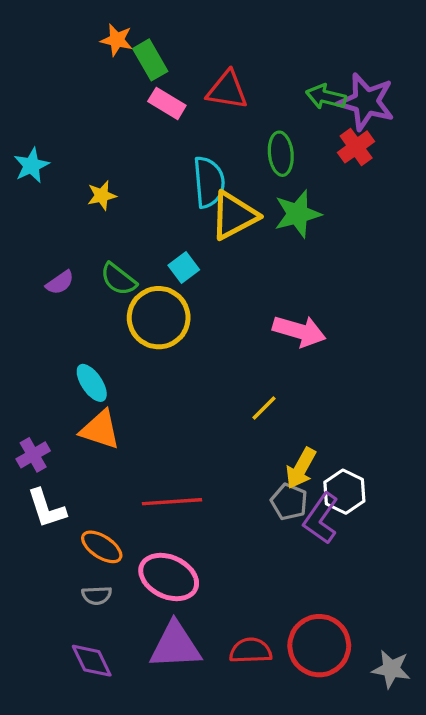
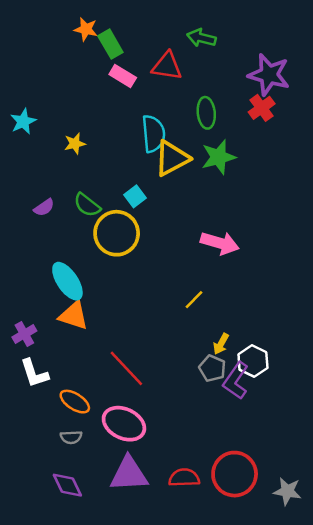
green arrow: (326, 97) -> (201, 38), moved
cyan ellipse: (92, 383) -> (67, 281), size x1.4
yellow arrow: (301, 468) -> (221, 344), size x0.7
red line: (172, 502) -> (126, 368), turned 51

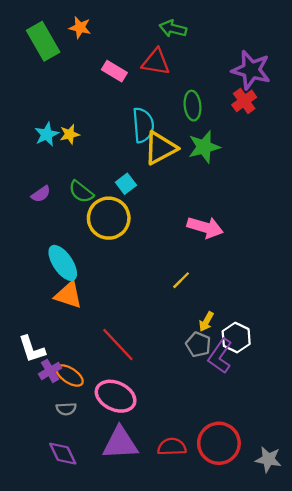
green arrow: (201, 38) -> (173, 29), moved
green rectangle: (110, 44) -> (43, 41), moved, size x1.4
cyan star: (23, 121) -> (47, 134), moved
purple cross: (24, 334) -> (50, 371), moved

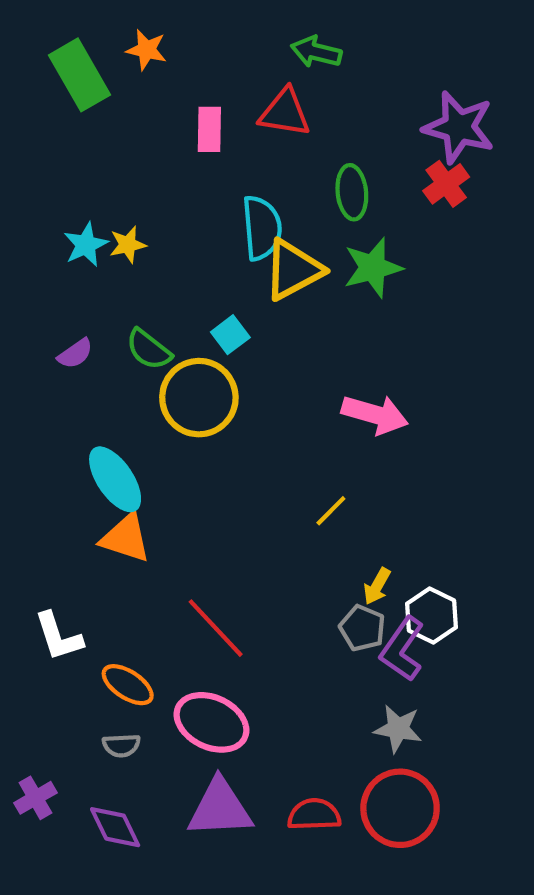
pink rectangle: (114, 71) -> (209, 129), turned 60
purple cross: (50, 371) -> (35, 798), moved
gray star: (268, 459) -> (398, 729), moved

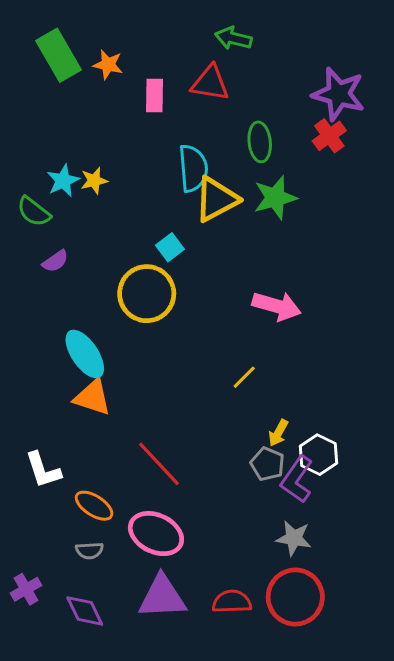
orange star: (147, 50) -> (108, 65), moved
green semicircle: (149, 349) -> (34, 212), moved

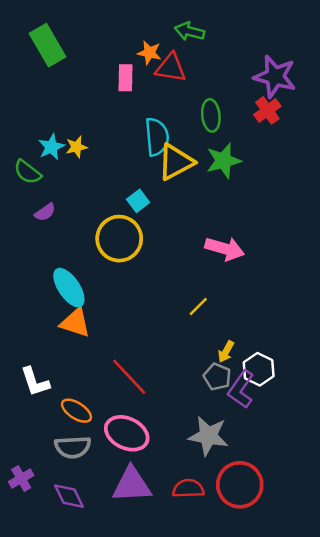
orange star: (108, 65) -> (149, 53), moved
gray star: (294, 538) -> (208, 436), moved, size x1.4
gray semicircle: (89, 551) -> (73, 447), size x1.6

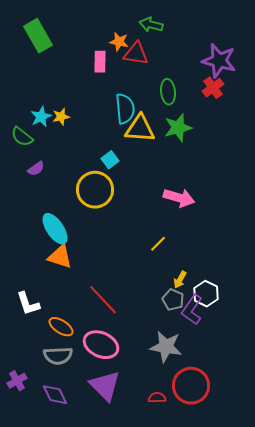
yellow triangle: (176, 162) -> (140, 129), turned 32
purple triangle: (132, 485) -> (105, 386), turned 48
red semicircle: (188, 489) -> (157, 398), moved, size x0.7

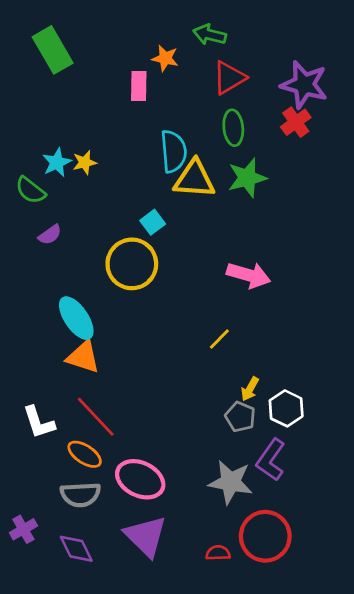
red triangle: (136, 54) -> (229, 78), moved, turned -40
red line: (103, 300) -> (96, 417), moved
purple L-shape: (192, 310) -> (271, 460), moved

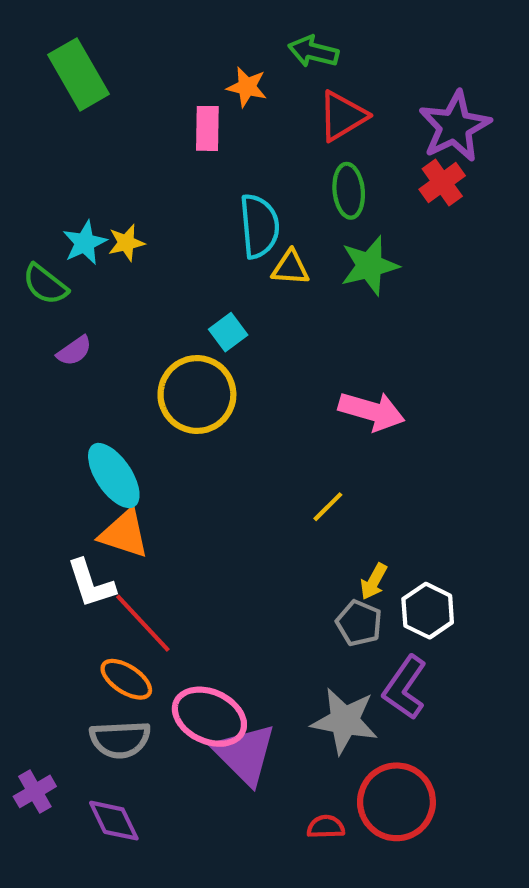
purple star: (304, 85) -> (455, 126), turned 30
yellow triangle: (194, 179) -> (290, 268), size x0.6
white L-shape: (39, 422) -> (91, 584), moved
purple triangle: (146, 536) -> (245, 754), moved

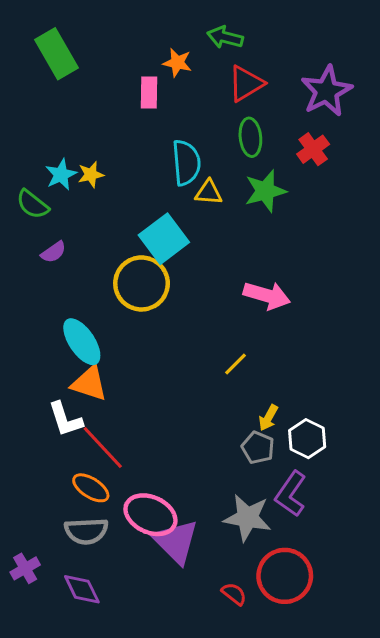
red cross: (442, 182) -> (313, 149), moved
cyan square: (228, 332) -> (164, 239), size x1.8
red semicircle: (326, 827) -> (234, 594), turned 40

